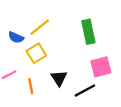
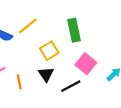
yellow square: (36, 53) -> (49, 51), moved
pink square: (101, 67) -> (86, 64), turned -36

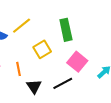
black triangle: (46, 74) -> (34, 86), moved
orange line: (19, 82) -> (19, 69), moved

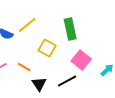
yellow square: (42, 49) -> (47, 48), turned -30
orange line: (19, 69) -> (24, 67), turned -48

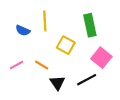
yellow line: (27, 25) -> (45, 21), turned -54

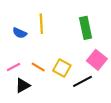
yellow square: (66, 45) -> (62, 68), moved
black triangle: (57, 83) -> (23, 86), moved, turned 35

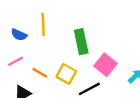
green rectangle: (86, 28) -> (81, 42), moved
pink line: (13, 67) -> (16, 61), moved

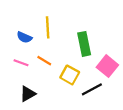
pink line: (16, 61) -> (21, 63), turned 48
orange line: (40, 73) -> (44, 61), moved

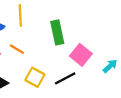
yellow square: (70, 75) -> (35, 77), moved

